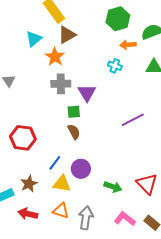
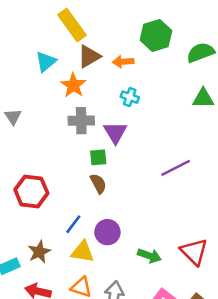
orange arrow: (128, 45) -> (123, 62), moved
cyan cross: (115, 66) -> (130, 97), moved

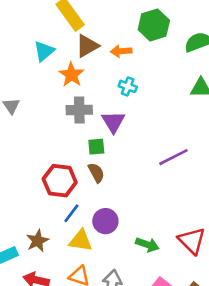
red hexagon: (31, 191) -> (60, 181), moved

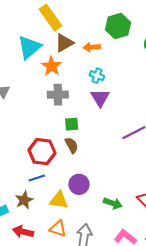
cyan triangle: (44, 51) -> (29, 47), size x1.4
purple triangle: (113, 122) -> (100, 98), moved
blue line: (71, 213) -> (37, 178), moved, turned 35

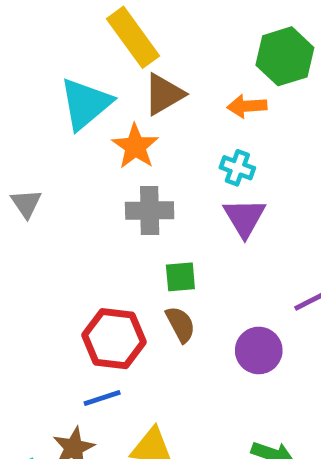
orange arrow: (92, 47) -> (247, 106), moved
purple circle: (79, 184) -> (259, 350), moved

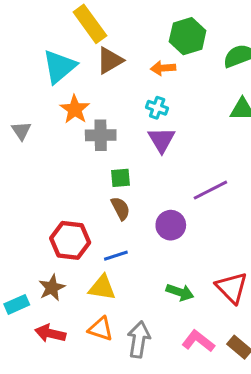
orange star: (135, 146) -> (75, 109), moved
red hexagon: (114, 339) -> (70, 240), moved
blue line: (102, 398) -> (116, 256), moved

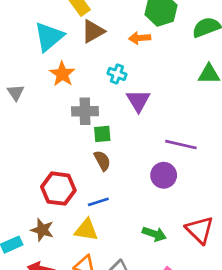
cyan cross: (157, 108) -> (117, 74), moved
gray cross: (101, 135) -> (85, 111), moved
purple line: (210, 190) -> (181, 145), turned 40
purple circle: (171, 225) -> (164, 175), moved
brown star: (52, 288) -> (42, 230), turned -30

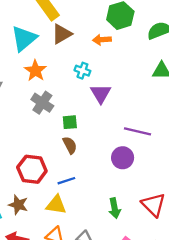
gray cross: (85, 111) -> (42, 103), moved, turned 35
green arrow: (154, 234) -> (115, 208), turned 60

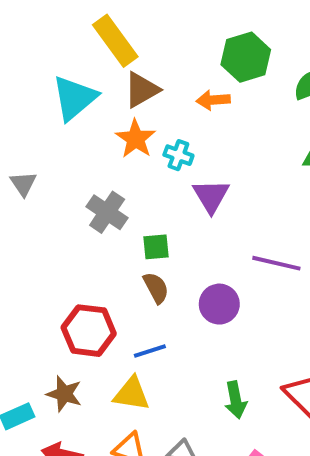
orange star: (35, 71) -> (136, 139), moved
purple circle: (123, 158) -> (219, 304), moved

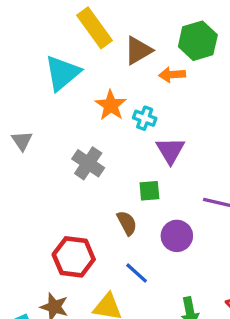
brown triangle: (142, 90) -> (138, 50), moved
green square: (156, 247) -> (149, 191), moved
blue line: (150, 351) -> (137, 273), moved, turned 60

